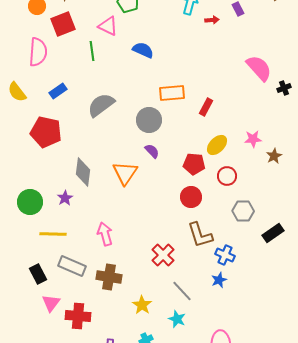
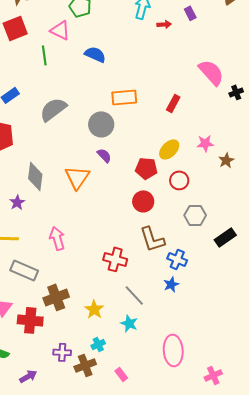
red rectangle: (206, 107) -> (173, 103), moved
red cross: (163, 255) -> (115, 259), turned -30
brown cross: (109, 277) -> (56, 297), moved, turned -30

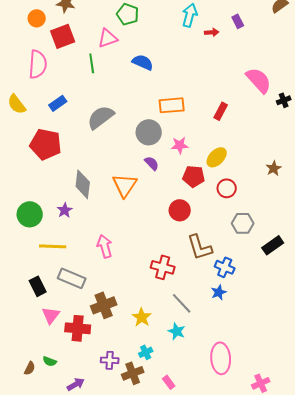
pink triangle: (60, 30) -> (108, 38), turned -45
pink star: (205, 143) -> (180, 145), moved
red circle: (143, 201) -> (180, 210), moved

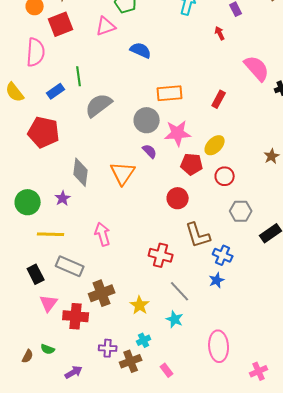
red arrow: (212, 32) -> (220, 33), moved, turned -112
green line: (92, 63) -> (79, 76), moved
pink star: (180, 145) -> (178, 133), size x1.5

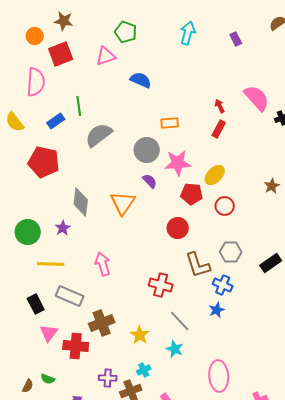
red arrow: (220, 33) -> (220, 106), moved
orange rectangle: (170, 93) -> (170, 123), size x0.7
gray hexagon: (241, 211) -> (231, 252), moved

